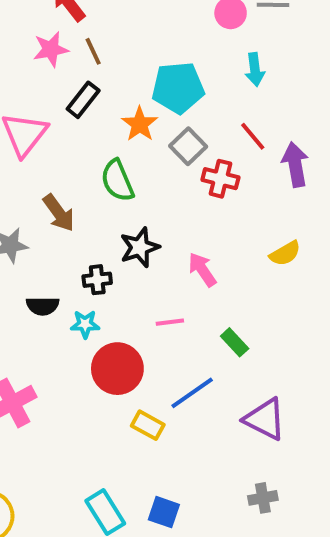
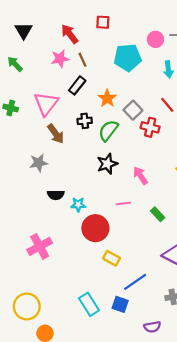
cyan pentagon: (178, 88) -> (128, 58), moved
green semicircle: (117, 181) -> (108, 131), moved, turned 60
brown arrow: (59, 213) -> (56, 134), moved
black cross: (97, 280) -> (85, 121), moved
blue line: (192, 393) -> (135, 282), moved

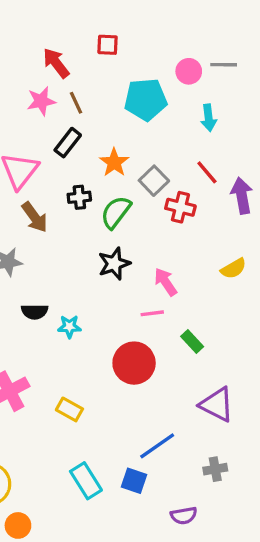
pink line: (123, 203) -> (152, 313), moved
red circle: (95, 228) -> (134, 363), moved
yellow rectangle: (112, 258) -> (69, 409), moved

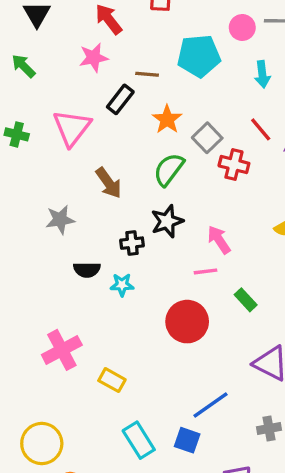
brown line: (76, 103) -> (147, 74), moved, turned -60
black cross: (79, 197) -> (132, 243), moved
brown arrow: (35, 217) -> (109, 183), moved
yellow rectangle: (69, 409) -> (112, 380), moved

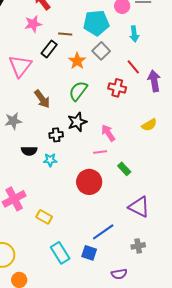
gray square: (207, 138) -> (101, 51), moved

